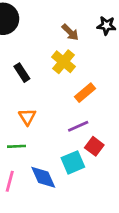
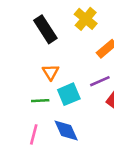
black rectangle: (22, 73) -> (45, 29), size x1.5
cyan square: (73, 162) -> (69, 94), moved

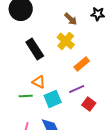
orange triangle: (51, 72) -> (39, 82), turned -32
green line: (40, 101) -> (26, 96), moved

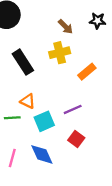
yellow cross: (66, 41) -> (60, 53), turned 36
orange rectangle: (82, 64) -> (87, 72), moved
red square: (89, 104) -> (76, 139), moved

